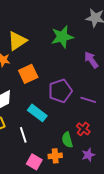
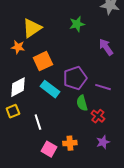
green star: (62, 37) -> (77, 24), size x0.7
cyan rectangle: (37, 113) -> (50, 89), moved
green semicircle: (67, 140) -> (82, 103), moved

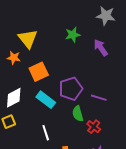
yellow triangle: (32, 28) -> (28, 39), turned -35
purple arrow: (106, 47) -> (101, 48), moved
white line: (38, 122) -> (46, 133), moved

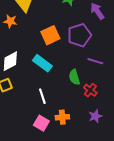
orange square: (39, 72) -> (50, 35), moved
purple pentagon: (71, 89) -> (79, 35), moved

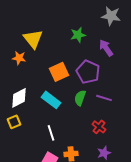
purple pentagon: (79, 35) -> (88, 72), turned -30
green semicircle: (74, 77) -> (80, 98), moved, turned 35

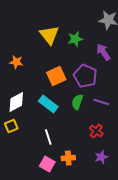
yellow triangle: (33, 39) -> (49, 35), moved

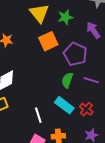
orange square: (56, 76) -> (48, 41), moved
cyan rectangle: (48, 104) -> (64, 105), moved

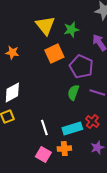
cyan rectangle: (64, 105) -> (72, 129), moved, turned -54

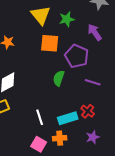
orange square: (54, 54) -> (50, 43), turned 30
green semicircle: (73, 93) -> (59, 78), moved

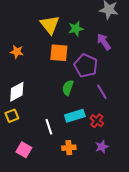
purple line: (93, 82) -> (102, 92), turned 42
cyan rectangle: (68, 118) -> (75, 116), moved
pink square: (39, 144) -> (24, 150), moved

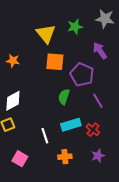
green star: (76, 29) -> (75, 27), moved

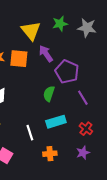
gray star: (105, 19) -> (87, 28), moved
purple arrow: (100, 51) -> (46, 54), moved
orange square: (55, 62) -> (19, 59), moved
red cross: (93, 130) -> (86, 129), moved

